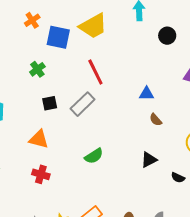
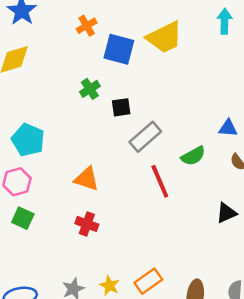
red line: (95, 72) -> (160, 181), moved
black square: (50, 103) -> (121, 107), moved
green semicircle: (94, 156) -> (193, 156), moved

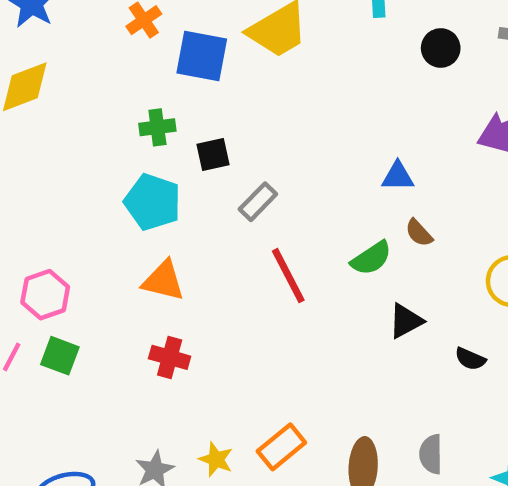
green cross: (90, 89) -> (157, 127), turned 30
gray rectangle: (145, 137) -> (258, 202), size x0.7
cyan pentagon: (28, 140) -> (153, 202), moved
green semicircle: (193, 156) -> (371, 258), moved

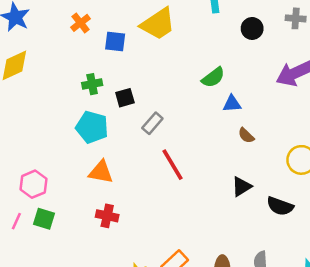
blue square: (202, 56) -> (115, 42), size x0.7
green semicircle: (371, 258) -> (213, 77), moved
black semicircle: (470, 359) -> (280, 206), size x1.5

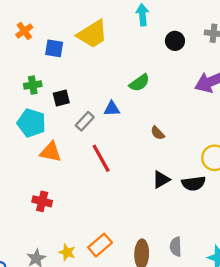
blue triangle: (232, 104) -> (112, 109), moved
brown semicircle: (246, 135) -> (158, 133), moved
orange triangle: (101, 172) -> (51, 152), moved
black semicircle: (280, 206) -> (194, 183), moved, turned -30

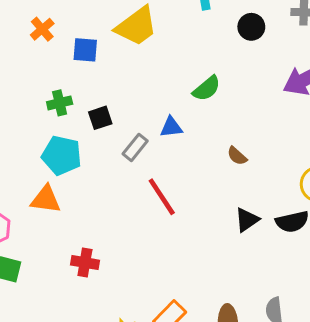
orange triangle: (51, 152) -> (46, 199), moved

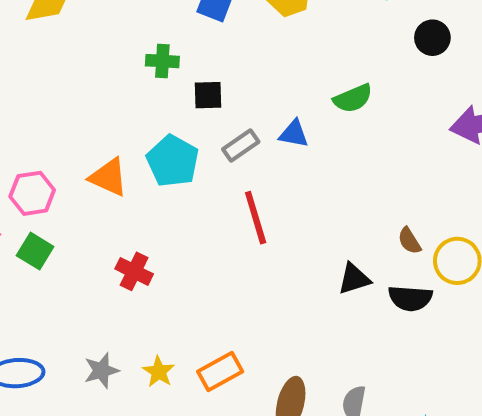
cyan pentagon: (62, 155) -> (173, 161), moved
brown semicircle: (237, 156) -> (409, 241), moved

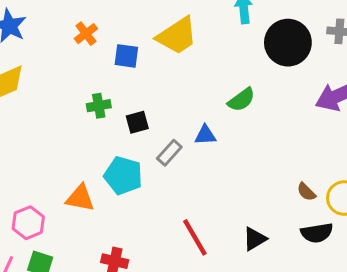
black circle: (432, 38) -> (288, 43), size x1.8
red line: (256, 218) -> (195, 237), moved
black triangle: (354, 279) -> (255, 239), moved

